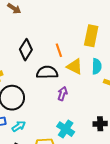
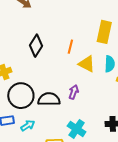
orange line: (59, 50) -> (70, 47), turned 32
black semicircle: (47, 72) -> (49, 99), moved

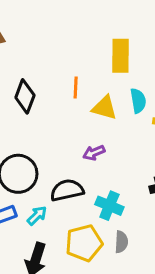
purple arrow: (74, 92) -> (94, 153), turned -120
black semicircle: (49, 99) -> (67, 190), moved

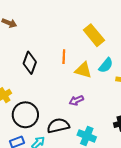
yellow rectangle: (120, 56) -> (94, 35), turned -40
cyan semicircle: (138, 101) -> (106, 65), turned 49

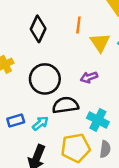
yellow triangle: (83, 70) -> (100, 43), turned 36
black circle: (25, 115) -> (45, 79), moved

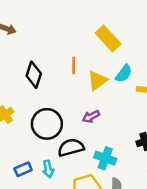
yellow triangle: (100, 43) -> (97, 80), turned 35
cyan arrow: (40, 123) -> (48, 169), turned 126

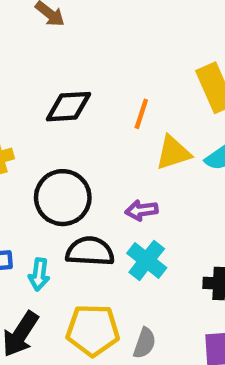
black diamond: (34, 75) -> (69, 107), turned 50
cyan cross: (105, 158) -> (147, 260), moved

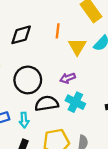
yellow triangle: (173, 153) -> (77, 47), turned -30

